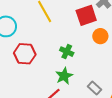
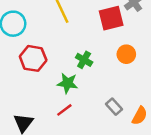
orange circle: (100, 36) -> (126, 54), moved
green star: (64, 76) -> (68, 83), moved, turned 30

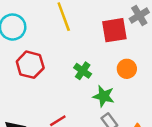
green star: (68, 83) -> (104, 96), moved

